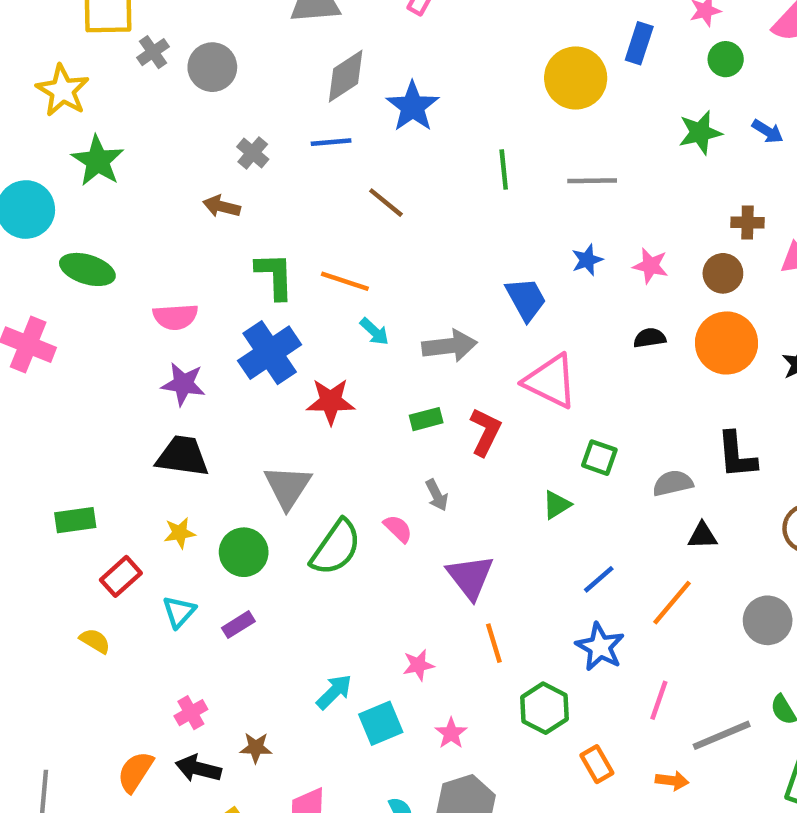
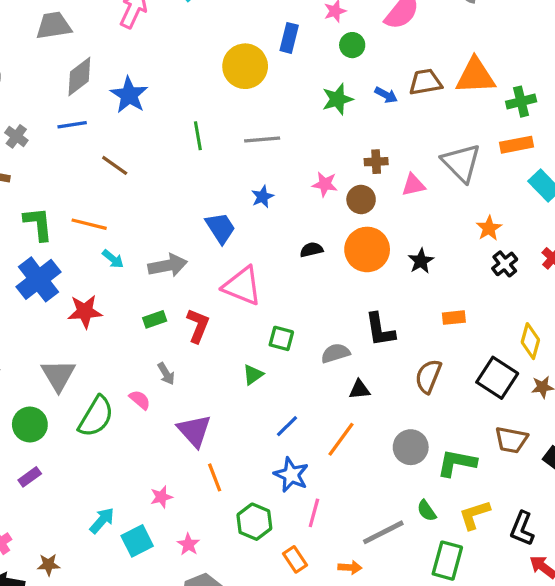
pink star: (650, 266) -> (325, 184), moved
pink line: (659, 700) -> (314, 513), moved

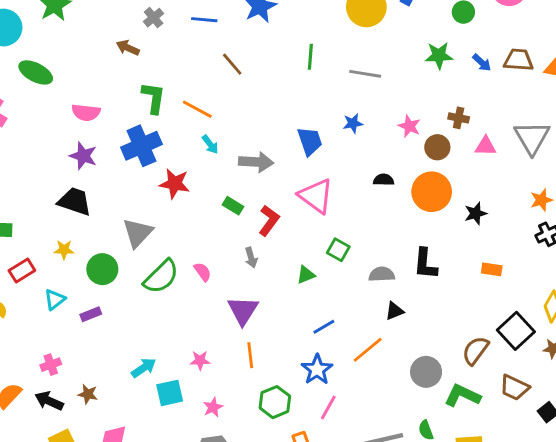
green rectangle: (155, 319) -> (233, 206), turned 36
gray arrow: (166, 374) -> (251, 258), moved
brown semicircle: (428, 376) -> (475, 350), moved
black triangle: (360, 390) -> (394, 311), turned -30

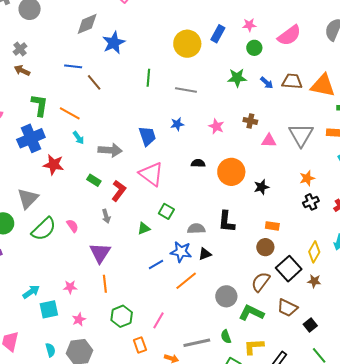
gray cross: (154, 18) -> (20, 49), moved
blue line: (204, 20) -> (73, 66), moved
brown circle: (437, 147) -> (265, 247), moved
blue star: (317, 370) -> (181, 252), moved, turned -30

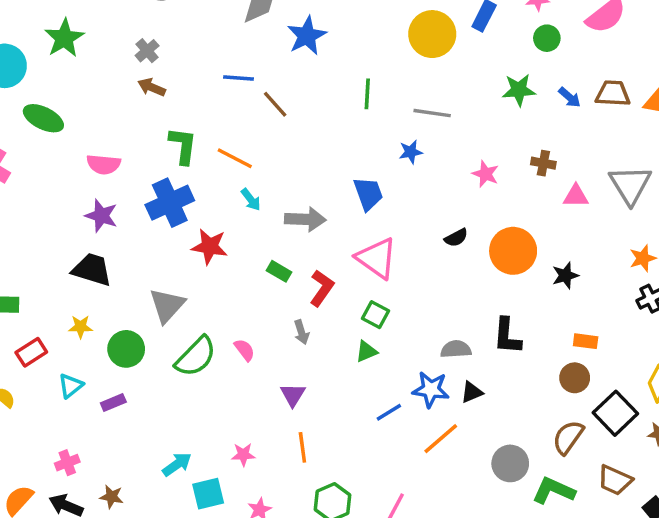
blue star: (177, 124) -> (411, 152), moved
black semicircle: (198, 163) -> (456, 238), turned 152
green square: (166, 211) -> (376, 315), moved
purple triangle: (100, 253) -> (293, 395), size x0.7

